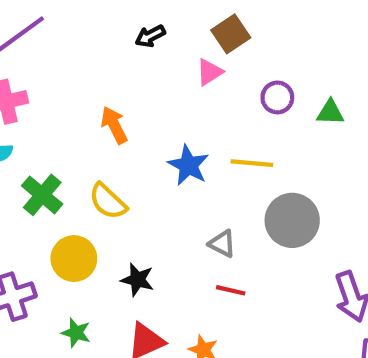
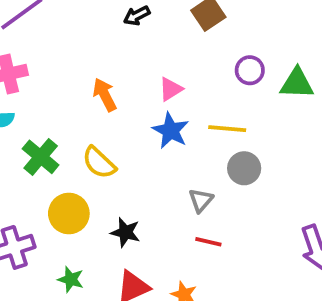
pink triangle: (210, 72) -> (171, 89), moved
green triangle: (330, 112) -> (297, 83), size x1.4
gray circle: (292, 220) -> (244, 168), moved, size x0.7
gray triangle: (222, 244) -> (201, 200), turned 44

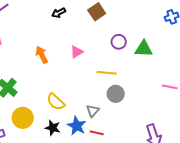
blue star: (171, 131) -> (77, 126), moved
yellow semicircle: (99, 163) -> (56, 102), moved

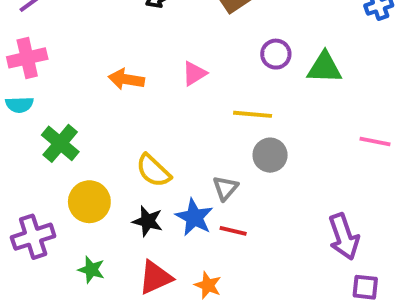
orange arrow: (42, 55) -> (126, 79), turned -54

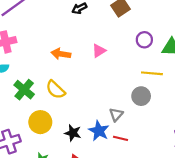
yellow line: (253, 114) -> (152, 73), moved
yellow semicircle: (153, 171) -> (56, 90), moved

